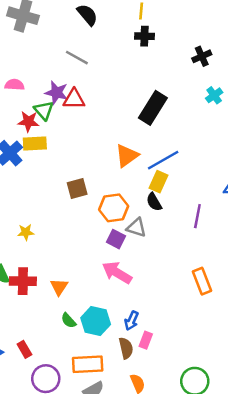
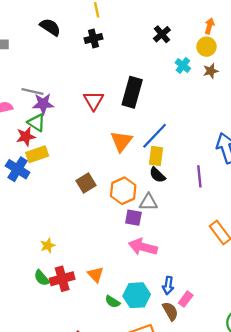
black cross: (144, 36) -> (94, 38), moved
gray line: (77, 58) -> (32, 92), moved
red triangle: (74, 99) -> (94, 101), moved, turned -45
yellow star: (26, 232) -> (48, 246), moved
pink rectangle: (146, 340) -> (186, 299), turned 32

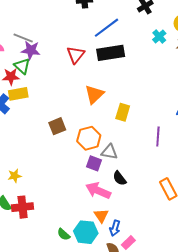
black rectangle: (132, 92) -> (111, 53), turned 56
blue line: (155, 136) -> (107, 28), moved
black semicircle: (157, 175) -> (120, 178), moved
orange triangle: (95, 274) -> (101, 216), moved

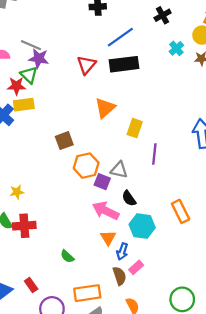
purple line: (158, 136) -> (154, 154), moved
orange hexagon: (89, 138) -> (86, 166), moved
cyan hexagon: (86, 232) -> (142, 226), moved

